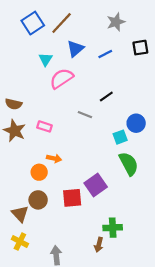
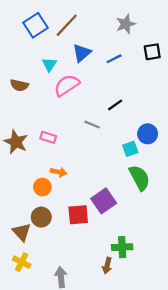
brown semicircle: (14, 104) -> (19, 85), moved

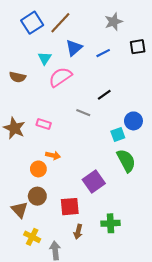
red square: (78, 215) -> (70, 207), moved
yellow cross: (22, 262) -> (32, 237), moved
brown arrow: (107, 266) -> (78, 232), moved

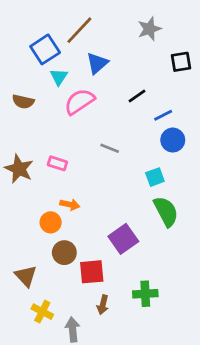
blue square: (32, 23) -> (45, 49), moved
blue line: (103, 53) -> (163, 115), moved
black line: (104, 95) -> (137, 96), moved
blue circle: (133, 121) -> (173, 140), moved
brown circle: (37, 196) -> (64, 253), moved

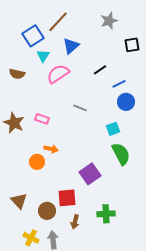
brown circle: (64, 253) -> (47, 211), moved
yellow cross: (42, 312) -> (31, 238), moved

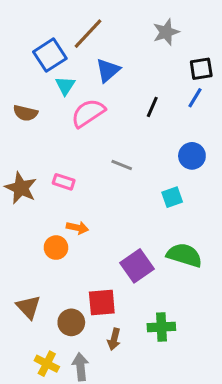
black line: (100, 70) -> (152, 107), turned -32
blue line: (119, 84) -> (195, 98), moved, turned -32
green semicircle: (121, 154) -> (184, 255), moved, turned -45

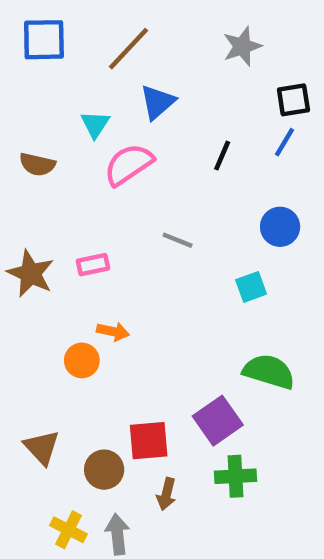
blue square: (50, 55) -> (44, 40), moved, turned 32
pink rectangle: (64, 182) -> (93, 265), turned -30
purple square: (137, 266) -> (218, 421), moved

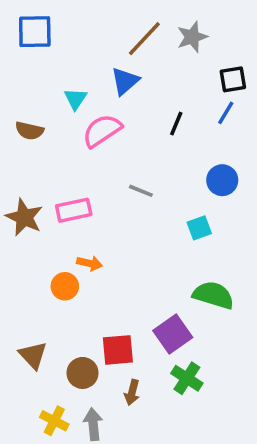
brown line: (129, 49) -> (144, 39), moved
pink rectangle: (93, 265) -> (74, 210), size x1.4
green cross: (236, 476) -> (187, 378), turned 36

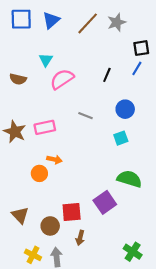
blue triangle: (125, 81) -> (51, 20), moved
blue circle: (222, 180) -> (125, 109), moved
green cross: (187, 378) -> (133, 252), moved

